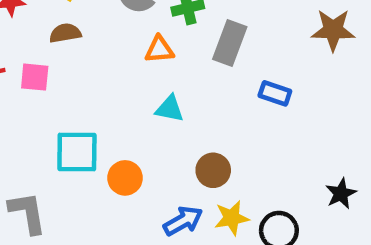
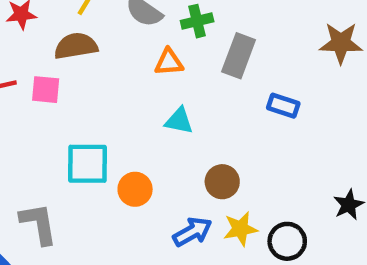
brown semicircle: (65, 33) -> (76, 46), size x1.4

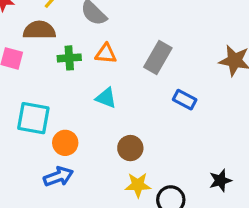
green cross: (197, 21) -> (69, 58), moved
blue arrow: (192, 232) -> (58, 177), moved

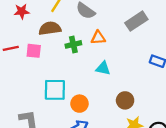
gray rectangle: (158, 57) -> (136, 21), moved, turned 35

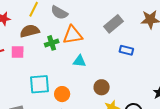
gray rectangle: (136, 21) -> (113, 24), moved
orange triangle: (98, 38) -> (73, 35), size x1.5

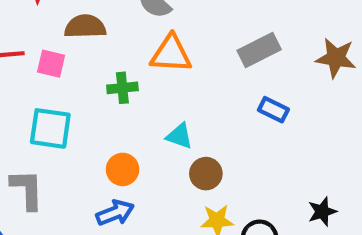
green cross: (52, 43) -> (122, 88), moved
cyan triangle: (80, 61) -> (179, 136), moved
cyan square: (39, 84) -> (50, 128), moved

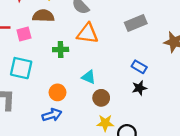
gray rectangle: (259, 50) -> (136, 23), moved
pink square: (51, 64) -> (24, 34), turned -32
black star: (322, 212) -> (139, 88), moved

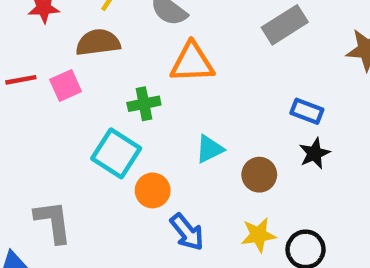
cyan square: (21, 68) -> (116, 153), moved, turned 30
cyan triangle: (89, 77) -> (210, 149), turned -40
brown circle: (101, 98) -> (259, 175), moved
blue arrow: (52, 115) -> (187, 232), moved, turned 78

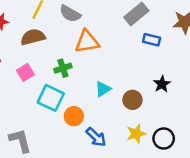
pink square: (66, 85) -> (25, 72), moved
blue rectangle: (307, 111) -> (152, 40), moved

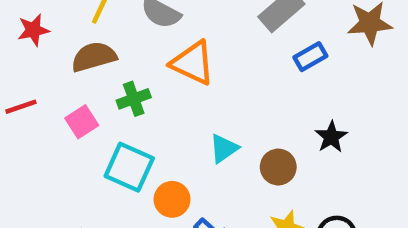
blue rectangle: (152, 40) -> (310, 57), turned -42
orange triangle: (87, 42) -> (193, 63), turned 36
green cross: (63, 68) -> (134, 99), moved

